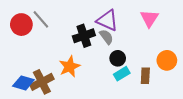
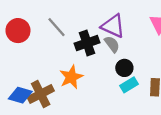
gray line: (41, 19) -> (56, 27), moved

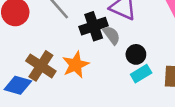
gray semicircle: (112, 44) -> (112, 35), moved
brown cross: (41, 94) -> (41, 66), moved, turned -30

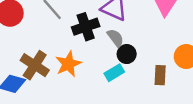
gray semicircle: (112, 35) -> (115, 38), moved
cyan rectangle: (141, 74) -> (114, 73), moved

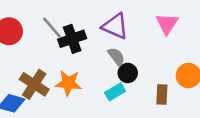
black cross: (86, 27) -> (72, 39), moved
orange star: (68, 64) -> (68, 83), turned 30

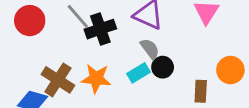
cyan rectangle: (115, 92) -> (139, 73), moved

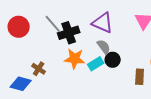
orange star: (96, 78) -> (75, 59), moved
brown cross: (58, 80) -> (39, 69), size x0.6

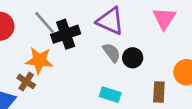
orange star: (75, 59) -> (39, 60), moved
black circle: (113, 60) -> (133, 58), moved
cyan rectangle: (96, 64) -> (110, 95), moved, turned 49

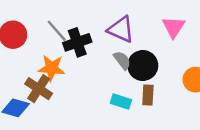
black circle: (133, 58) -> (143, 66), size x1.5
brown cross: (26, 81) -> (39, 89), size x1.5
brown rectangle: (159, 92) -> (148, 95), moved

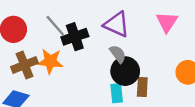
black circle: (143, 66) -> (125, 71), moved
brown cross: (39, 89) -> (25, 65), moved, turned 35
cyan rectangle: (121, 101) -> (117, 93), turned 66

